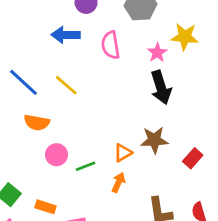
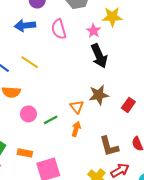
orange triangle: (123, 153) -> (77, 107), turned -32

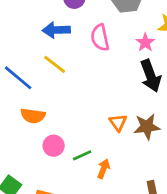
yellow line: (30, 62) -> (55, 64), moved
orange triangle: (77, 107) -> (118, 123), moved
orange arrow: (76, 129) -> (103, 169), moved

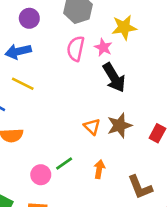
pink semicircle: (100, 38) -> (76, 49), moved, turned 35
pink circle: (54, 146) -> (41, 175), moved
orange arrow: (103, 169) -> (99, 169), moved

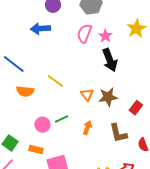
yellow star: (124, 27) -> (136, 29), moved, turned -30
yellow line: (23, 84) -> (55, 81), moved
brown L-shape: (140, 187) -> (118, 133), moved

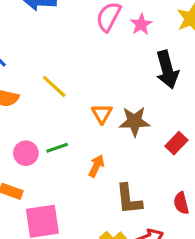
black arrow: (110, 60) -> (167, 70), moved
brown L-shape: (118, 133) -> (129, 199), moved

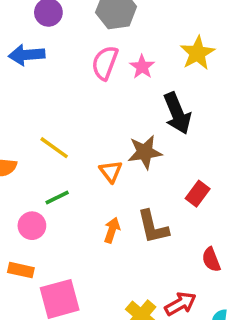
brown star: (134, 121) -> (145, 152), moved
green line: (57, 148) -> (57, 197), moved
brown L-shape: (129, 199) -> (153, 227), moved

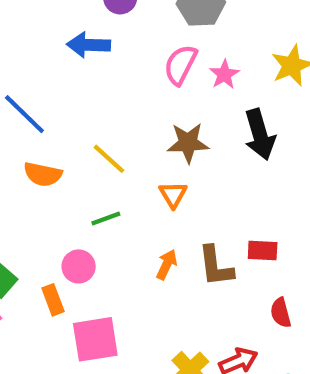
brown star: (145, 152) -> (188, 143), moved
red rectangle: (198, 194) -> (263, 251), moved, turned 50
pink circle: (32, 226) -> (79, 266), moved
orange rectangle: (21, 270) -> (53, 300), turned 50

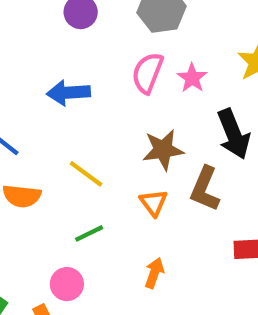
blue arrow: (89, 45) -> (68, 93), moved
brown L-shape: (216, 266) -> (205, 189), moved, turned 36

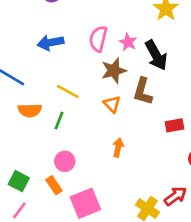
pink semicircle: (148, 73) -> (98, 39), moved
pink star: (192, 78) -> (128, 42), moved
green line: (89, 233) -> (59, 121), moved, turned -36

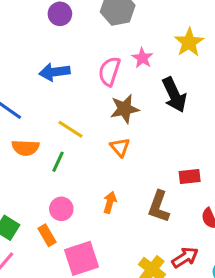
pink star: (128, 42) -> (142, 58), moved
brown L-shape: (143, 91) -> (159, 207), moved
orange arrow: (118, 148) -> (110, 202), moved

